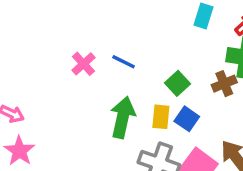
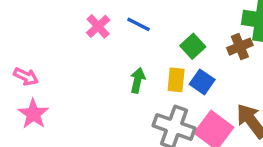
green arrow: (123, 117) -> (138, 80), size x0.6

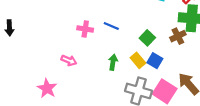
pink cross: (98, 26) -> (85, 29), turned -35
pink arrow: (26, 77) -> (69, 60), moved
yellow rectangle: (176, 80) -> (138, 60), turned -42

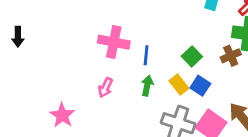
blue line: (111, 26) -> (146, 55), moved, turned 70
pink cross: (85, 29) -> (114, 42), size x1.5
pink arrow: (69, 60) -> (105, 88), moved, turned 91

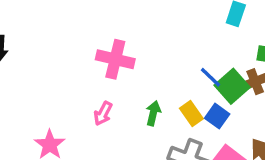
blue line: (146, 55) -> (211, 77), moved, turned -54
green square: (192, 56) -> (232, 86), moved, size x1.4

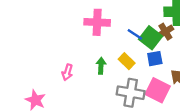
pink cross: (115, 59) -> (97, 22), moved
blue square: (217, 116) -> (155, 59), moved, turned -35

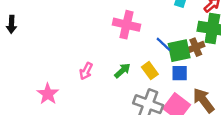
green square: (151, 38) -> (179, 51), turned 30
green arrow: (101, 66) -> (122, 71), turned 35

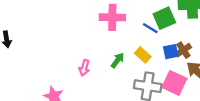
brown cross: (196, 47) -> (183, 50), moved
green square: (179, 51) -> (164, 18), moved

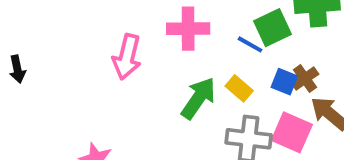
blue square: (171, 52) -> (284, 82), turned 35
green arrow: (117, 60) -> (198, 98), size x1.6
pink arrow: (84, 68) -> (127, 57), moved, size x1.6

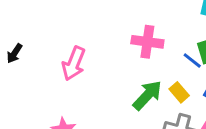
pink arrow: (127, 57) -> (74, 63), moved
black arrow: (17, 69) -> (14, 53), turned 36

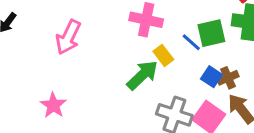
yellow rectangle: (179, 92) -> (163, 55), moved

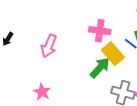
yellow rectangle: (163, 55) -> (113, 54), size x1.6

